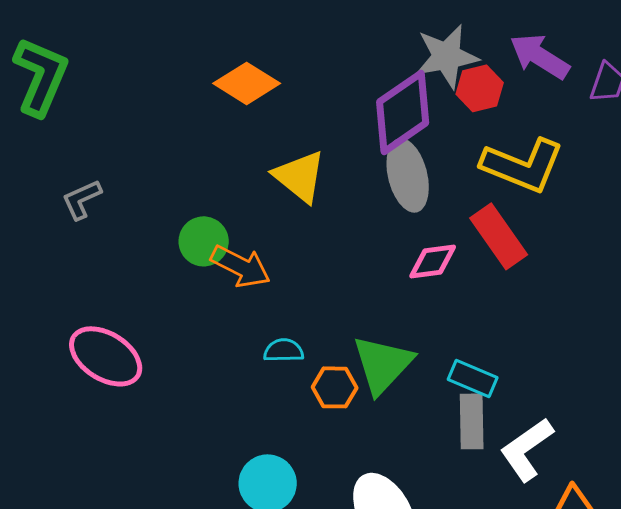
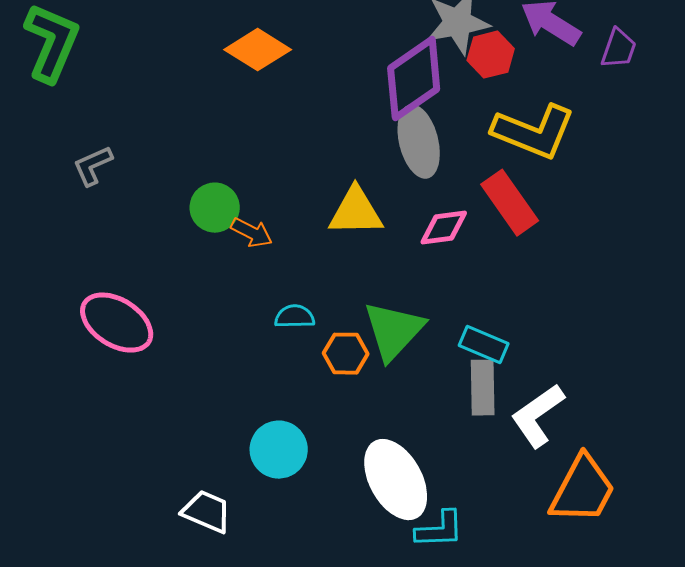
yellow triangle: (300, 176) -> (356, 212), moved, turned -40
orange arrow: (241, 266) -> (252, 233), size x0.7

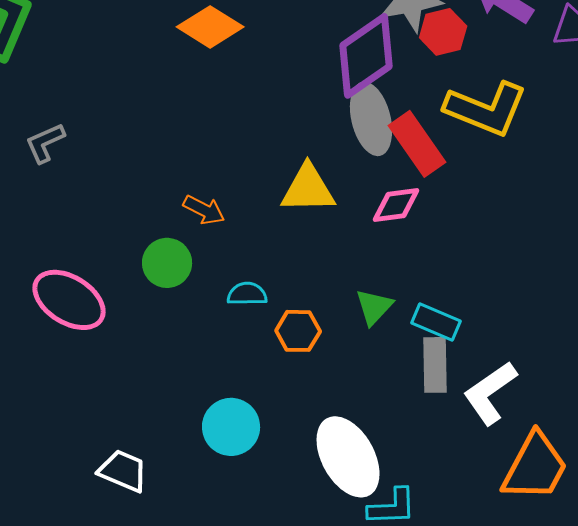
red rectangle: (510, 203) -> (417, 144), moved
green circle: (215, 208) -> (167, 263), moved
green triangle: (394, 331) -> (374, 307), moved, size x0.6
white trapezoid: (207, 512) -> (123, 471), moved

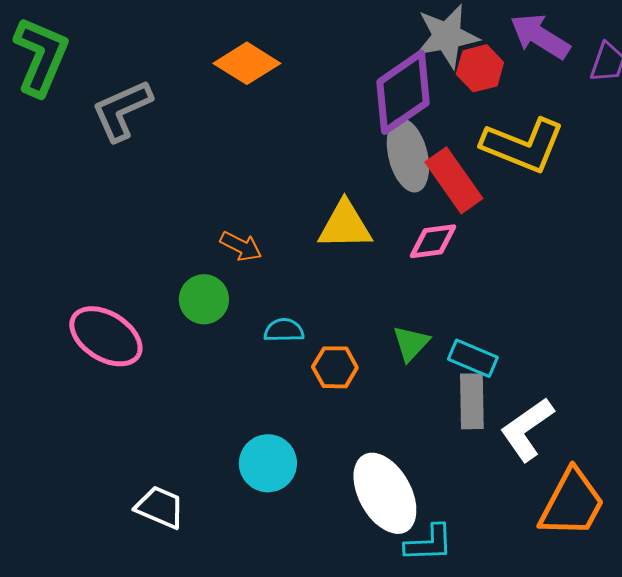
gray L-shape: (45, 143) -> (122, 110), moved, size x1.5

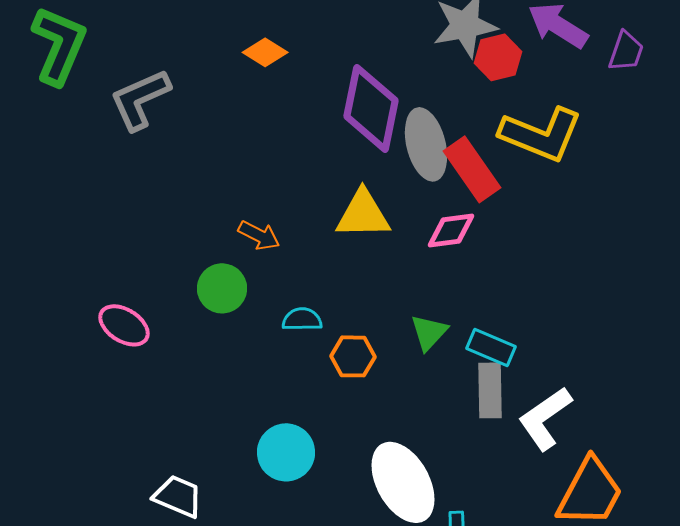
orange diamond: (247, 63) -> (265, 52), size x0.7
purple diamond: (403, 92) -> (371, 108), moved, turned -44
pink ellipse: (106, 336) -> (124, 325), size x0.7

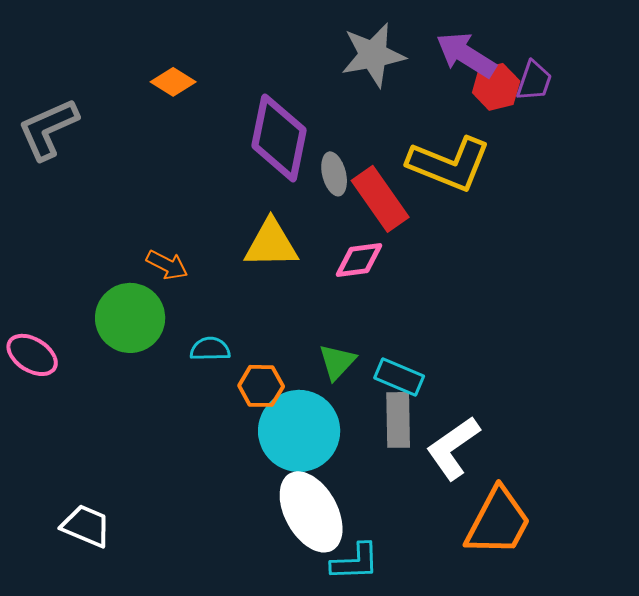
red hexagon: (498, 57) -> (496, 87), moved
gray ellipse: (426, 144) -> (334, 174), size x0.6
green circle: (222, 288) -> (130, 318), size x1.4
cyan circle: (286, 452) -> (299, 431), moved, size x1.4

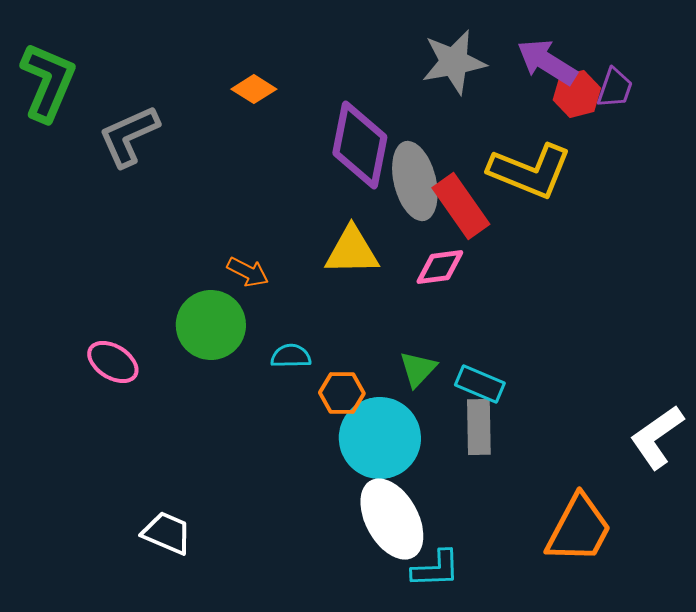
gray ellipse: (334, 174) -> (415, 181), size x1.8
white L-shape: (453, 448) -> (657, 437), moved

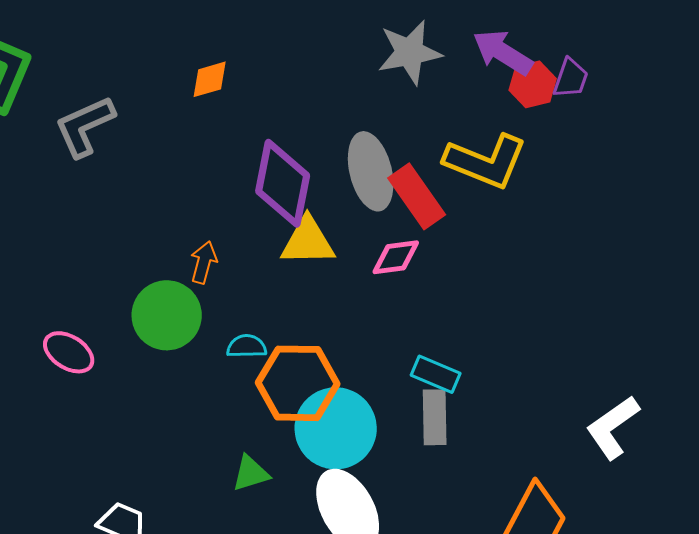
orange diamond: (254, 89) -> (210, 79), turned -48
purple diamond: (360, 145) -> (283, 183), moved
orange arrow: (248, 272) -> (204, 262), turned -102
green triangle: (418, 369) -> (251, 473), moved, turned 30
orange hexagon: (342, 393) -> (298, 383), size x1.8

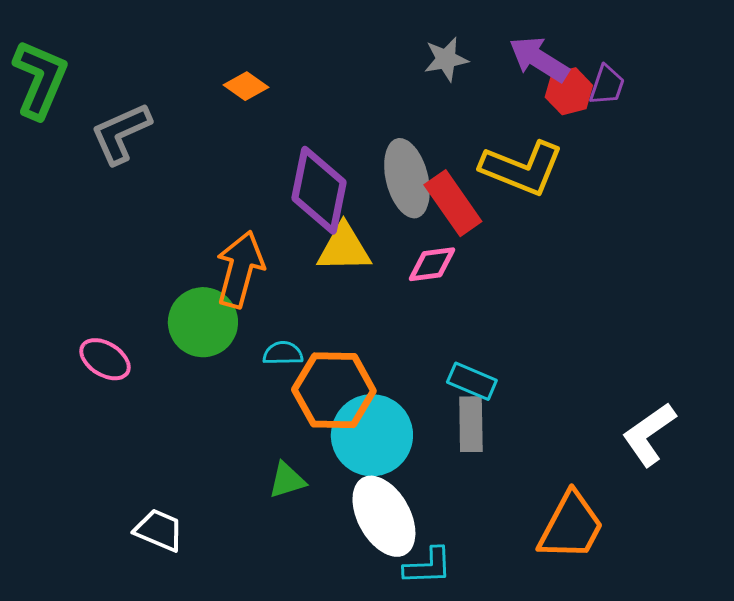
gray star: (410, 52) -> (446, 59), size x0.7
orange diamond: (210, 79) -> (246, 86), turned 51
orange arrow: (204, 262) -> (240, 269), size x1.8

